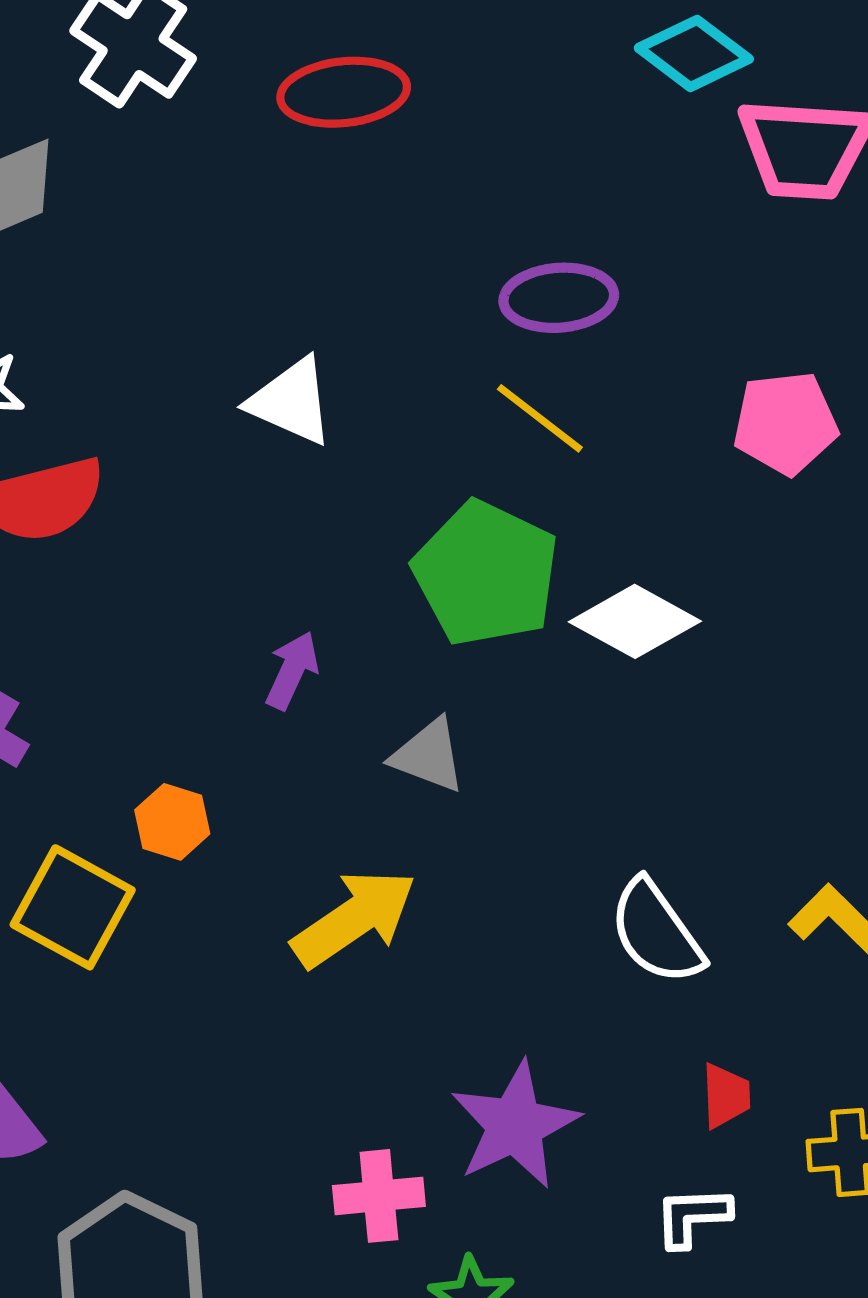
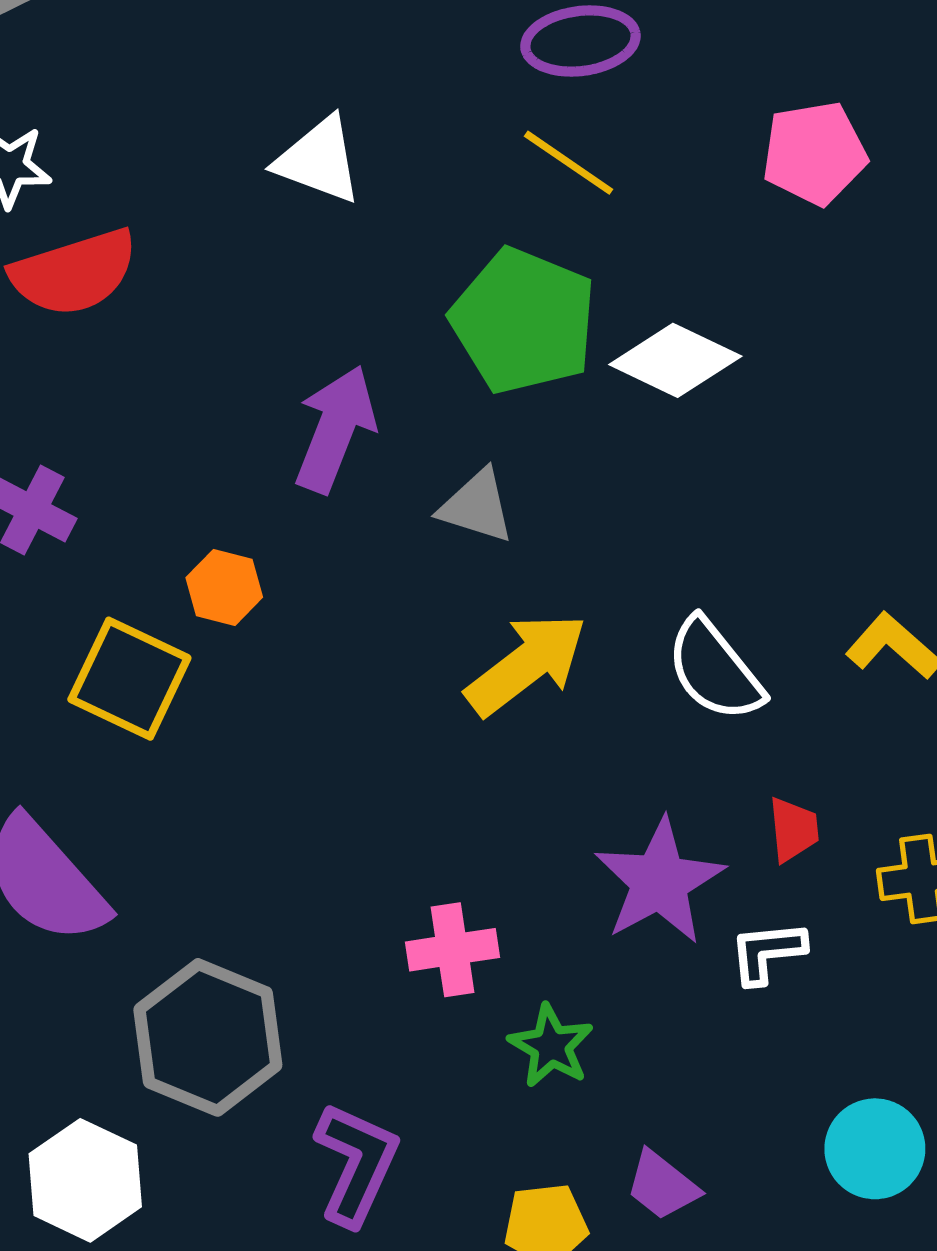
purple arrow: (292, 670) -> (335, 429), size x1.6
yellow arrow: (354, 918) -> (526, 664), moved
purple star: (515, 1125) -> (659, 881), moved

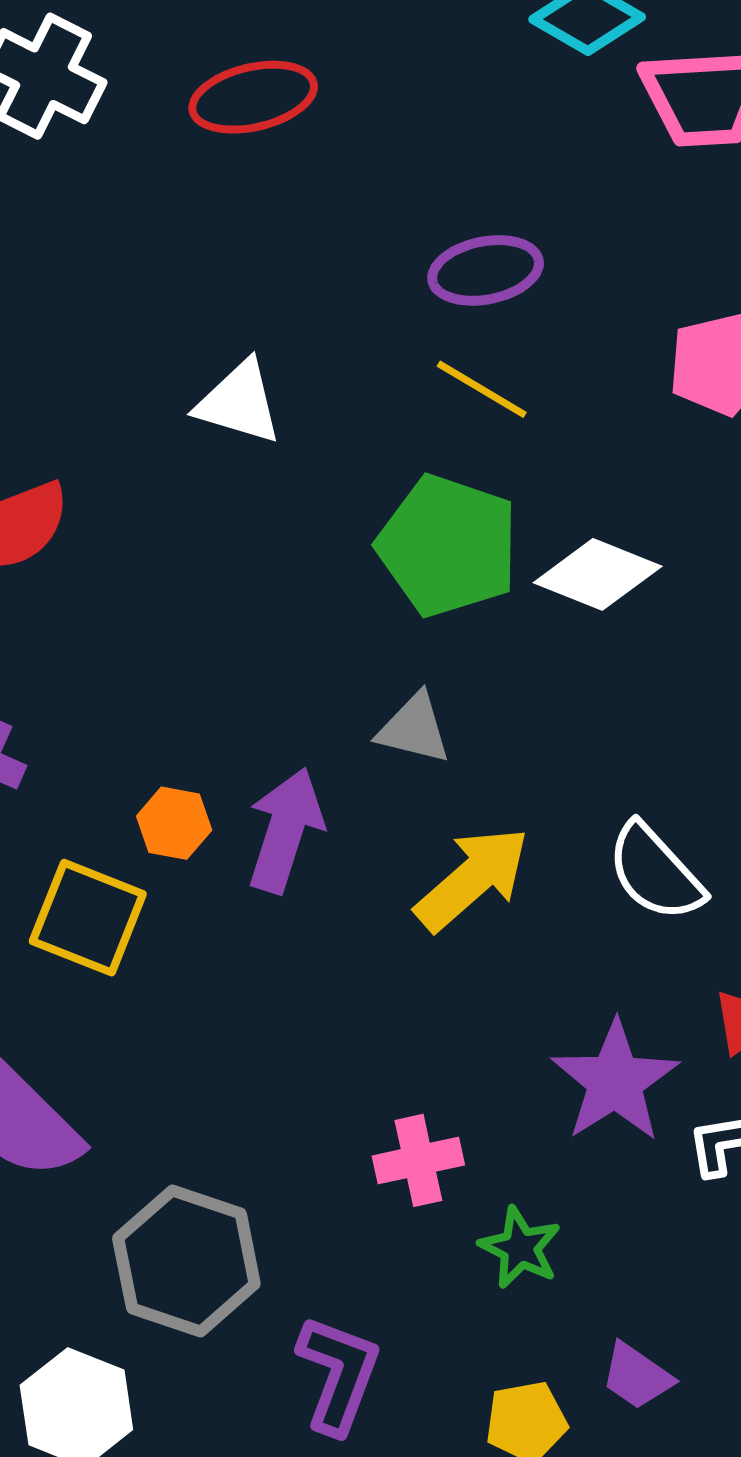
purple arrow: (335, 429) -> (285, 830), moved

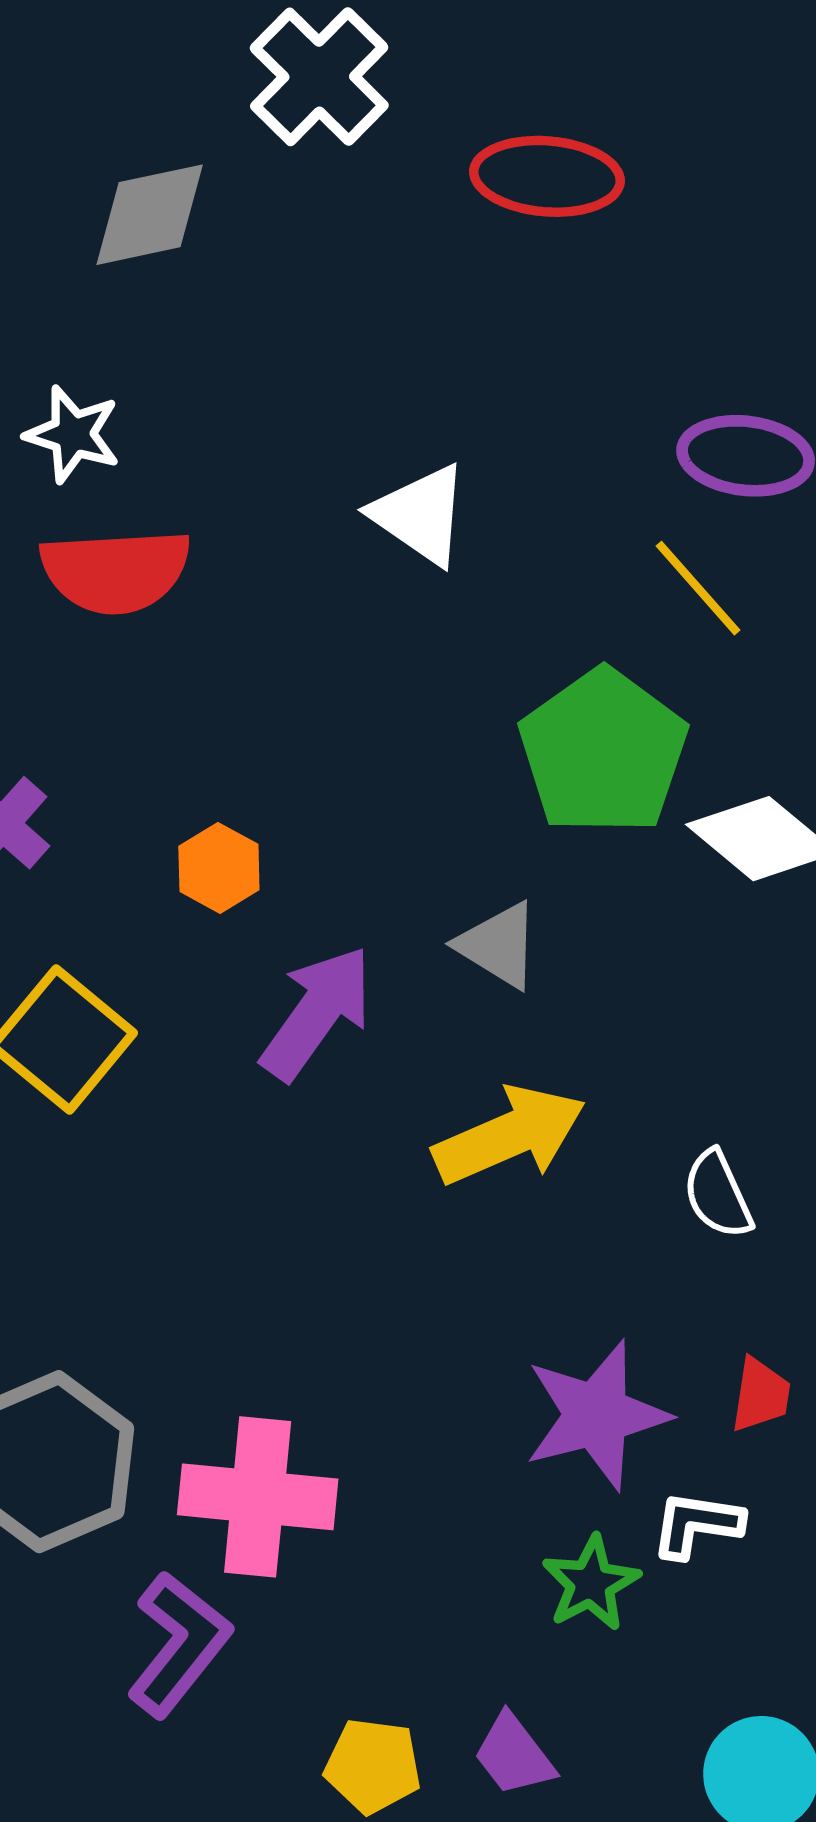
orange hexagon: (174, 823) -> (219, 868), moved
white semicircle: (655, 872) -> (718, 1195), size x0.7
pink cross: (418, 1160) -> (258, 1497), moved, size x1.5
green star: (520, 1248) -> (591, 1583), moved

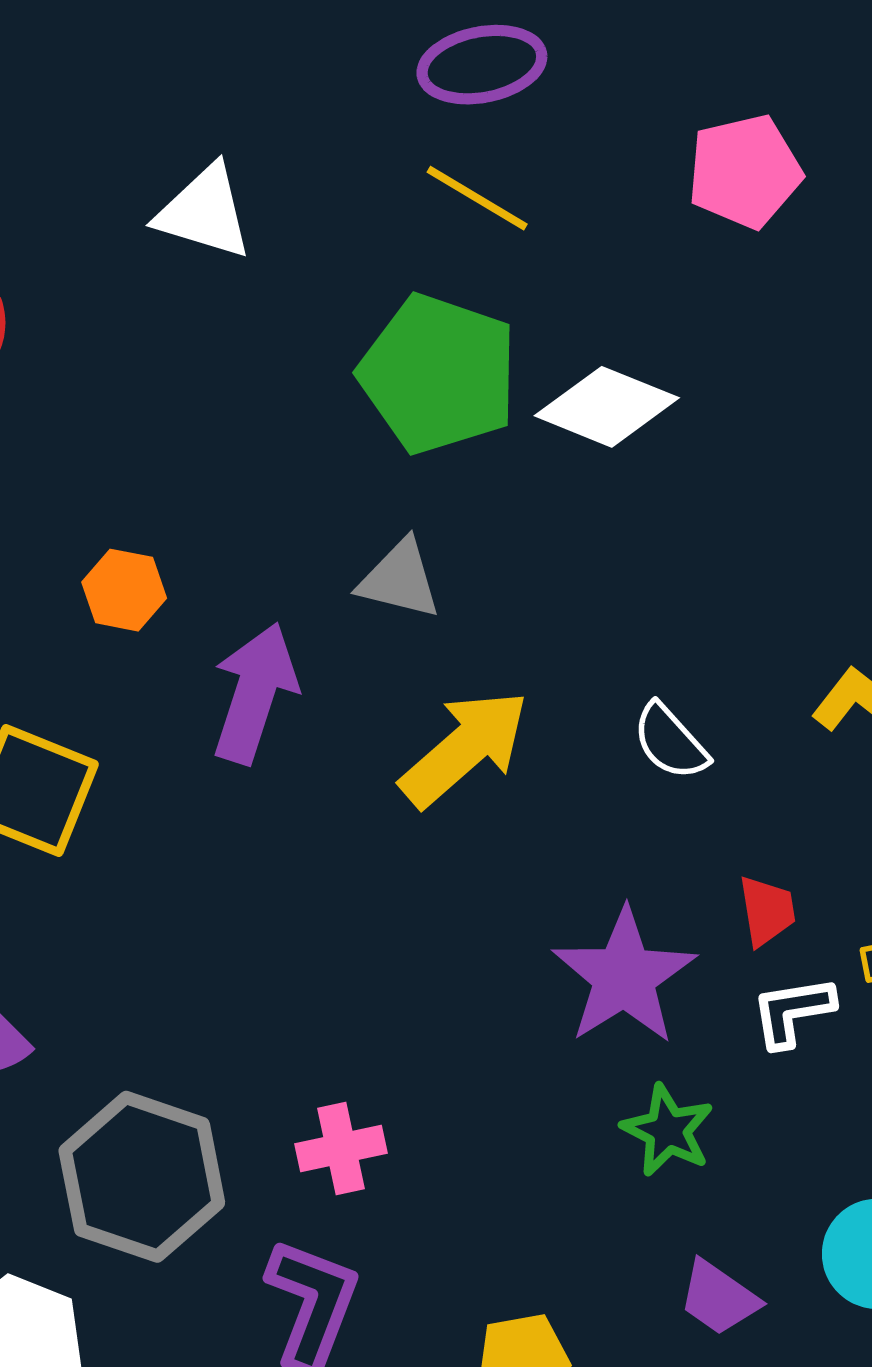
pink cross: (258, 1497) -> (341, 1148), size x0.6
white L-shape: (697, 1524) -> (793, 1012), moved
purple trapezoid: (514, 1755) -> (719, 1298), moved

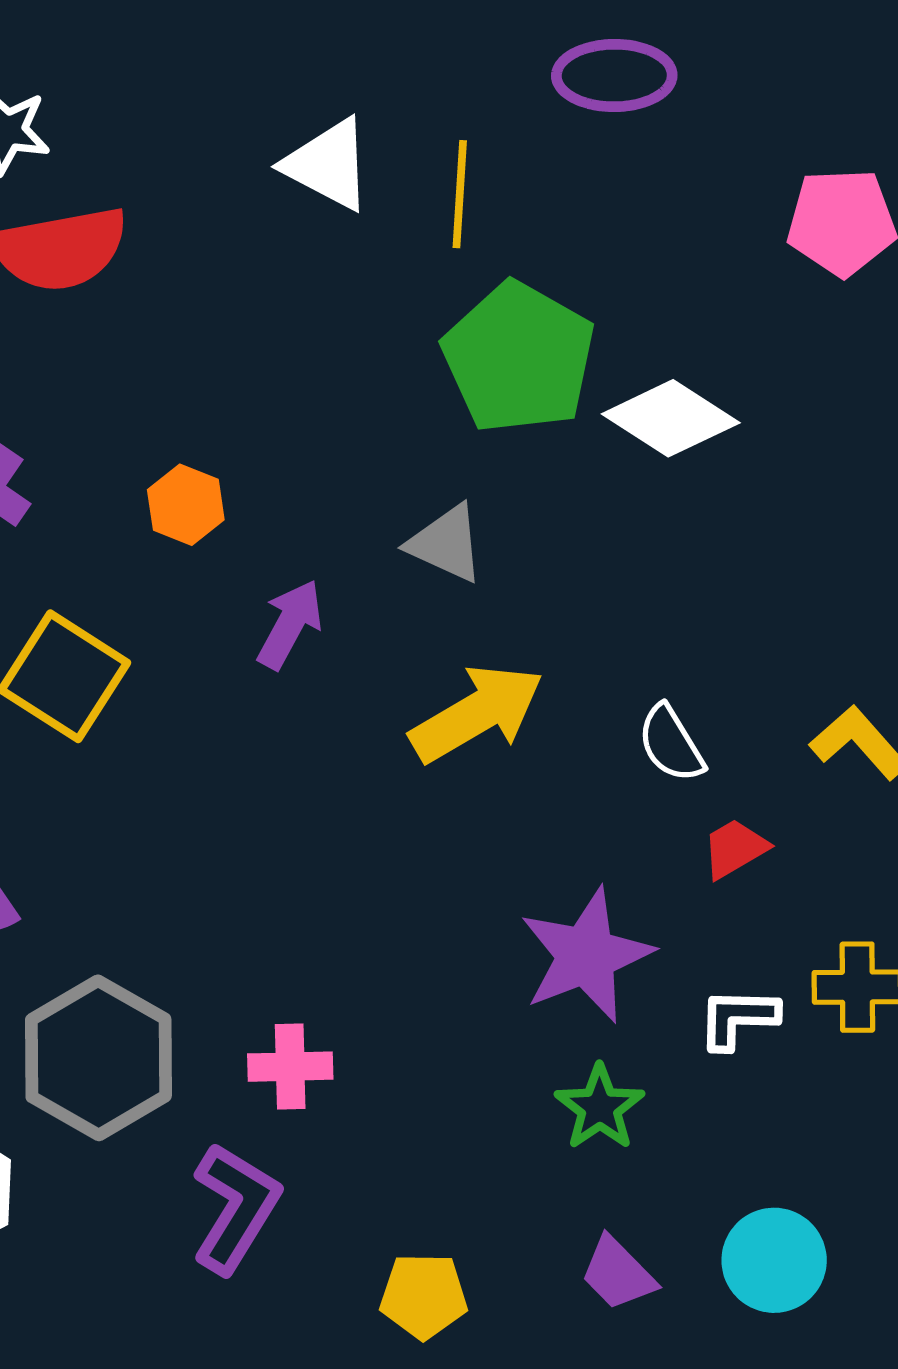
yellow line: (477, 198) -> (460, 194), moved, turned 52
purple arrow: (255, 693) -> (290, 624), size x0.7
red trapezoid: (767, 911) -> (735, 848), moved, turned -122

